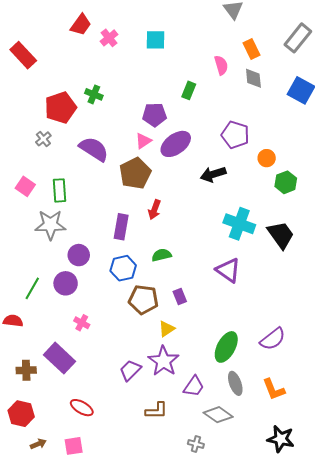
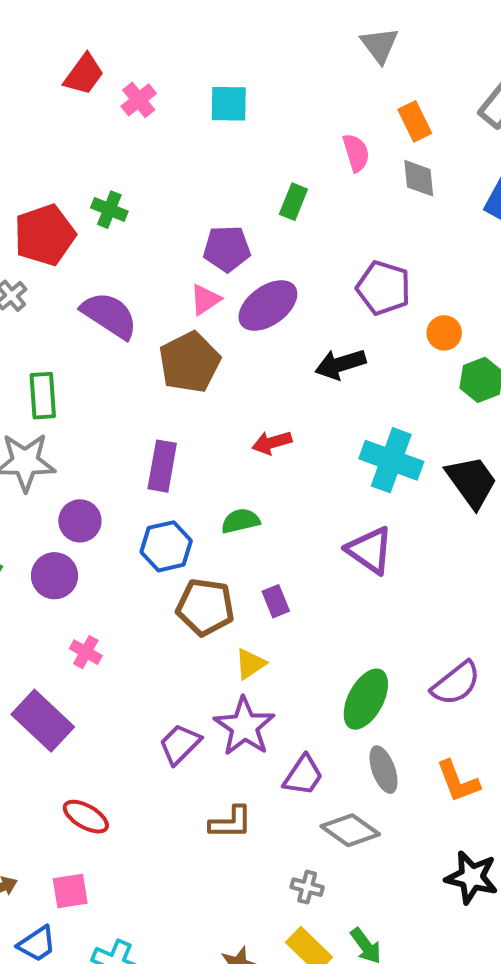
red arrow: (154, 210) -> (272, 443), moved, turned 54

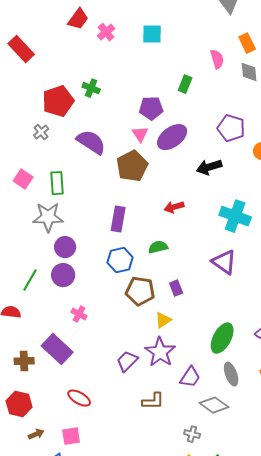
pink triangle: (205, 300) -> (140, 134), turned -30
purple circle: (80, 521) -> (65, 247), moved

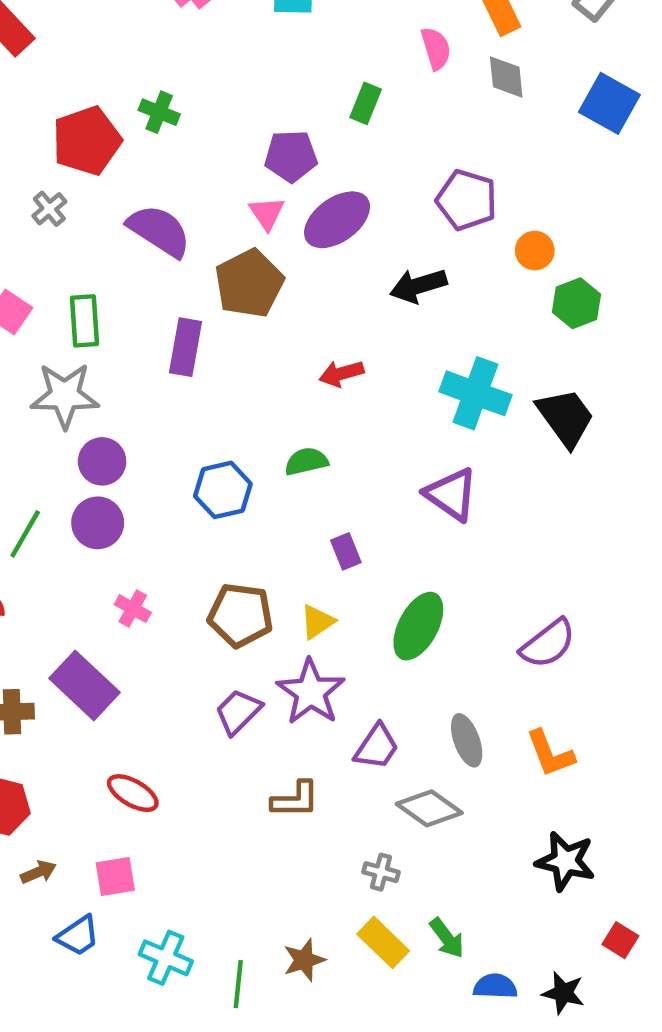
purple rectangle: (118, 219) -> (186, 347), moved
brown pentagon: (140, 291) -> (240, 615), moved
green ellipse: (222, 338) -> (418, 626), moved

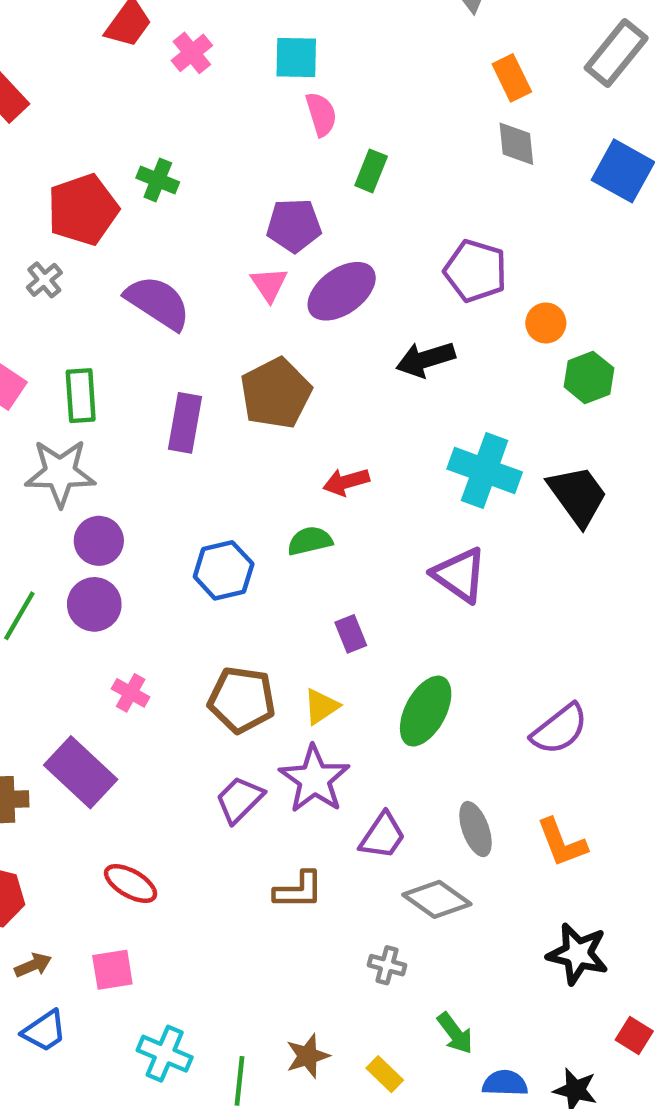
pink semicircle: (436, 48) -> (321, 114), moved
brown pentagon: (249, 283) -> (276, 393), moved
red arrow: (341, 374) -> (346, 482), moved
blue trapezoid: (78, 936) -> (44, 1031), moved
yellow rectangle: (383, 942) -> (385, 1074), moved, size x0.7

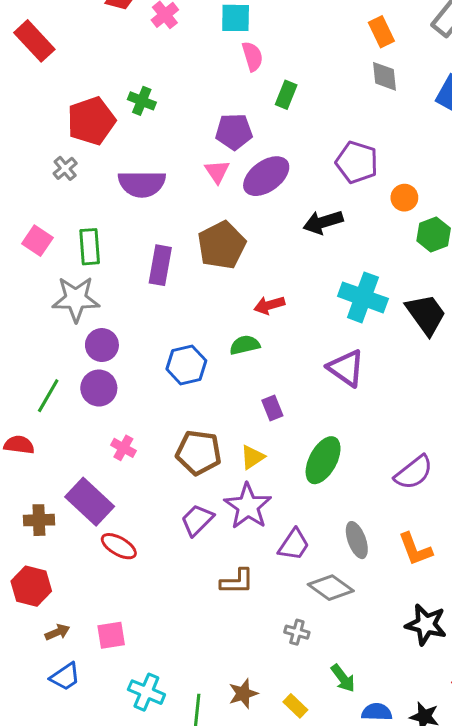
purple semicircle: (158, 303) -> (142, 184), turned 147
red ellipse: (131, 883) -> (119, 546), moved

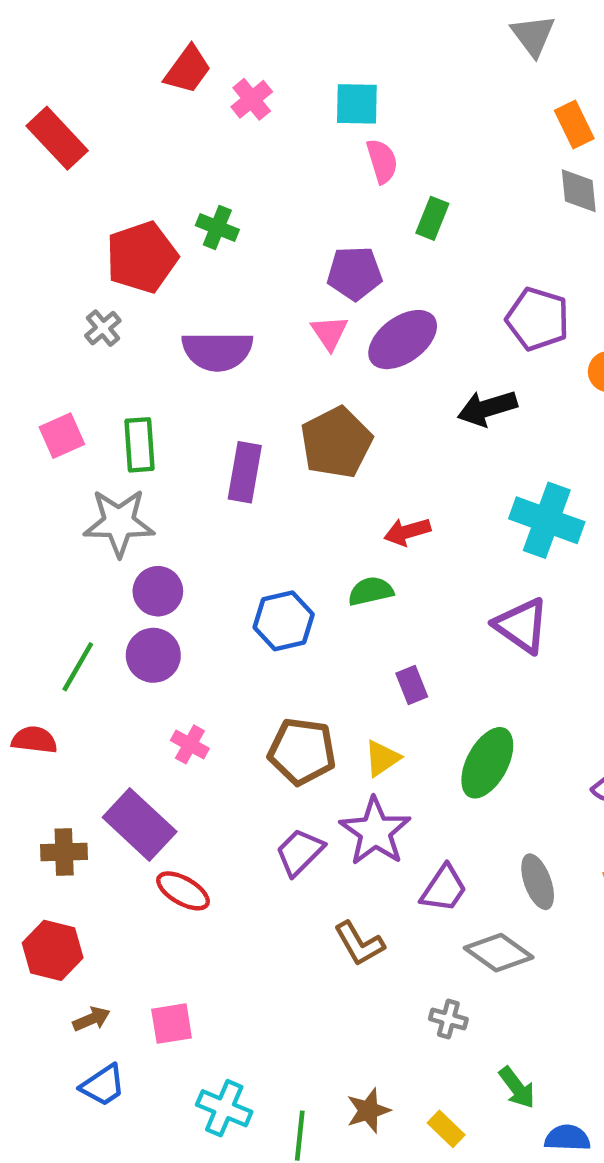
pink square: (37, 241) -> (62, 436), turned 32
brown L-shape: (237, 581) -> (359, 944), turned 60

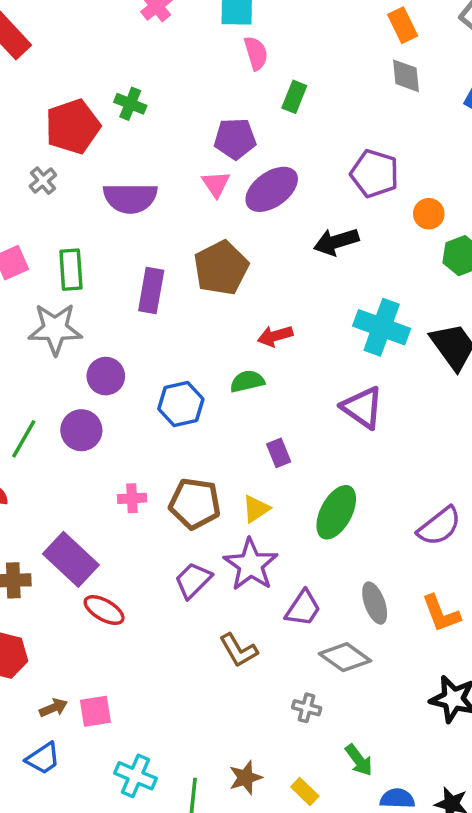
purple circle: (158, 591) -> (106, 376), moved
pink cross: (190, 744) -> (132, 498), moved, turned -32
brown arrow: (92, 1019) -> (53, 708), moved

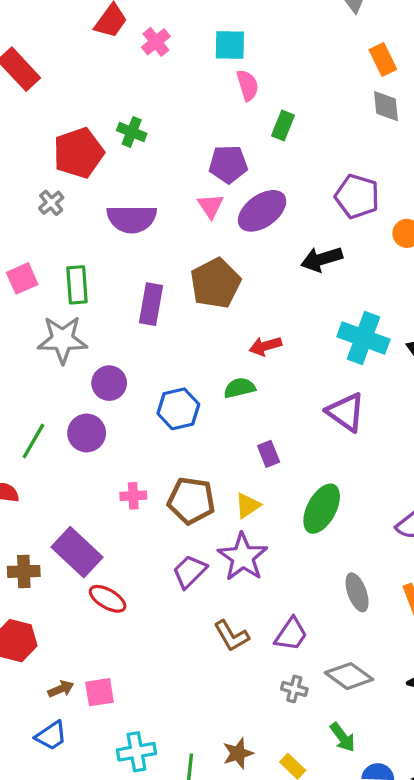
purple trapezoid: (303, 608) -> (291, 634), moved
gray diamond: (345, 657) -> (349, 676), moved
cyan cross: (135, 776) -> (137, 752), turned -33

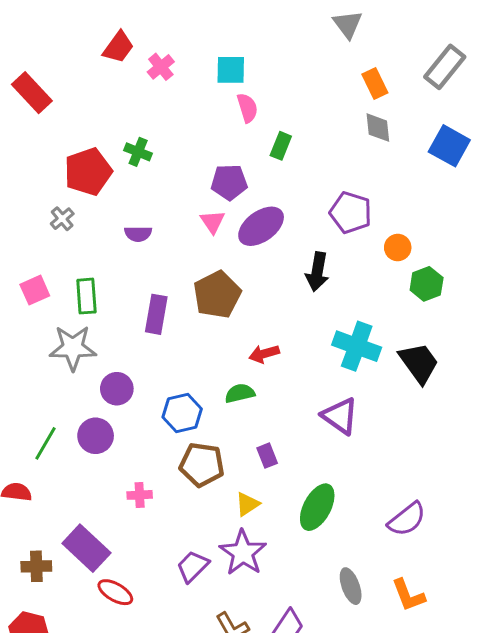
purple semicircle: (132, 219) -> (138, 234), size x0.6
black arrow: (322, 259) -> (317, 272), turned -63
brown pentagon: (191, 501) -> (202, 465), moved

